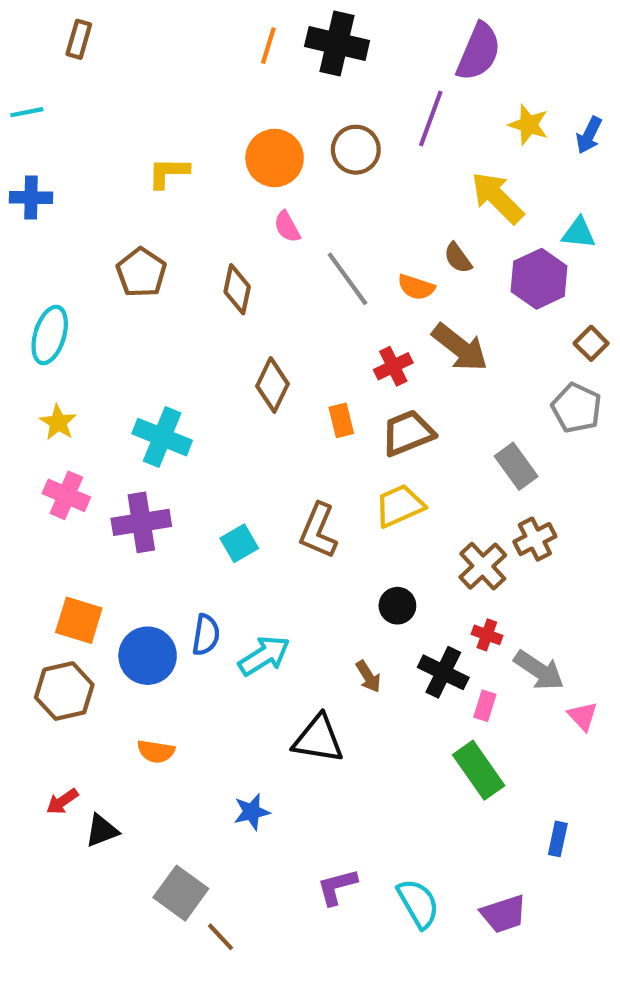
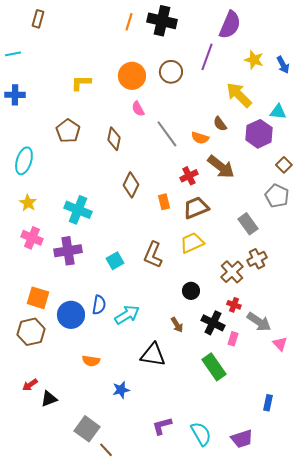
blue arrow: (589, 135) -> (283, 65), turned -54
orange semicircle: (156, 751) -> (91, 361), moved
green rectangle: (479, 770) -> (214, 367), moved

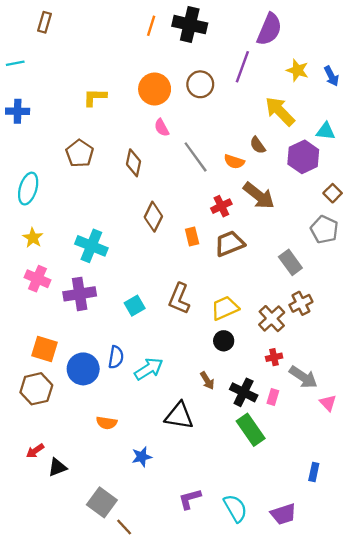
yellow trapezoid: (192, 243) -> (225, 308), moved
red cross: (234, 305) -> (274, 357), turned -32
black cross: (213, 323) -> (244, 392), moved

